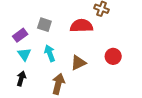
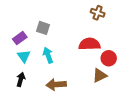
red semicircle: (81, 26) -> (89, 44), moved
brown triangle: (78, 63) -> (100, 75), moved
brown arrow: (58, 84) -> (56, 85), turned -108

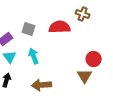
red semicircle: (89, 44) -> (60, 27), moved
brown triangle: (100, 75) -> (85, 76), turned -35

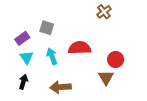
brown cross: (83, 14) -> (104, 12), turned 32
red semicircle: (60, 27) -> (80, 48), moved

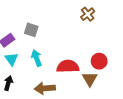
red semicircle: (80, 48) -> (68, 66), moved

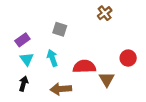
gray square: (31, 30) -> (60, 29), moved
red circle: (99, 61) -> (128, 58), moved

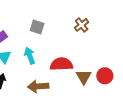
brown cross: (105, 13) -> (82, 25), moved
red circle: (128, 58) -> (105, 76), moved

